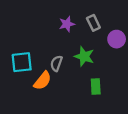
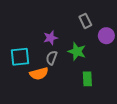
purple star: (67, 24) -> (51, 38), moved
orange semicircle: (43, 81) -> (39, 74), turned 36

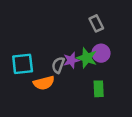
purple circle: (106, 36) -> (101, 53), moved
purple star: (51, 38) -> (71, 60), moved

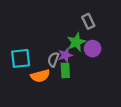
green star: (87, 58) -> (76, 42), moved, turned 30
green rectangle: (99, 89) -> (65, 70), moved

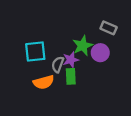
gray rectangle: (88, 21) -> (109, 28), moved, turned -40
cyan square: (21, 58) -> (35, 52), moved

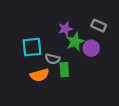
purple star: (71, 60) -> (65, 29), moved
gray semicircle: (58, 64) -> (52, 59), turned -96

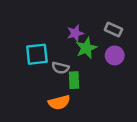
purple circle: (91, 48) -> (115, 55), moved
orange semicircle: (40, 75) -> (59, 102), moved

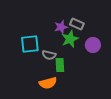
gray rectangle: (113, 30) -> (77, 24), moved

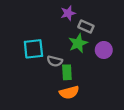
purple star: (61, 27) -> (68, 13), moved
orange semicircle: (48, 83) -> (69, 92), moved

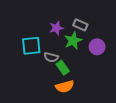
purple star: (68, 13) -> (56, 28), moved
green rectangle: (67, 72) -> (63, 68), turned -32

